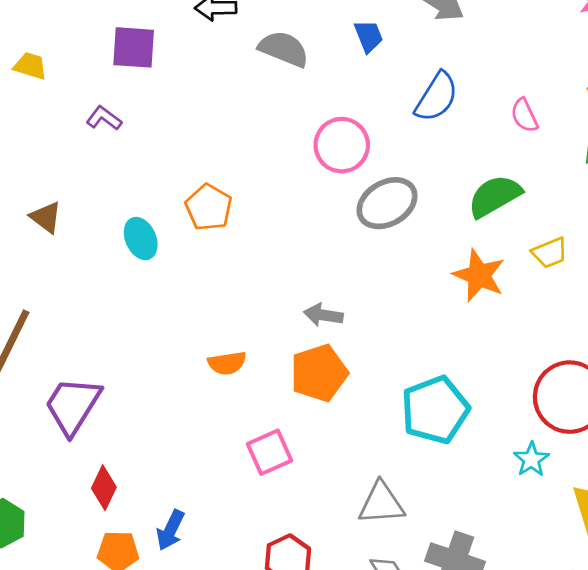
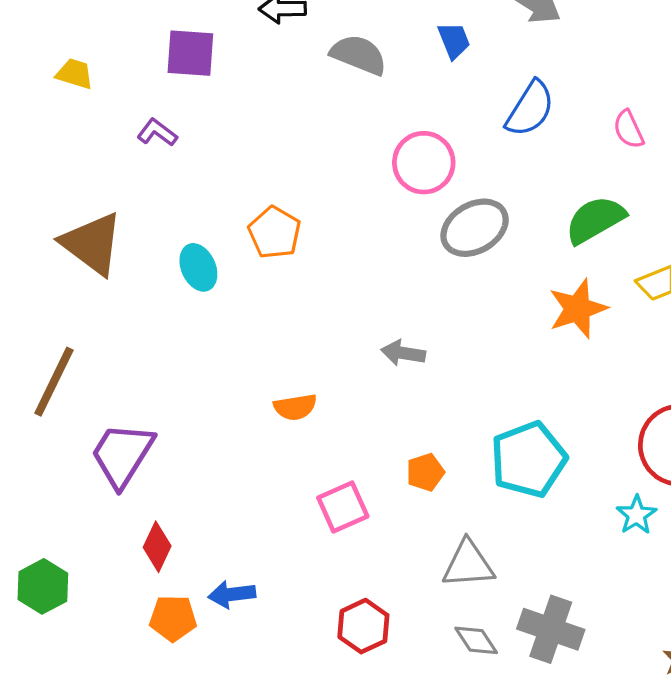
brown triangle: (46, 217) -> (92, 244), size x1.8
orange star: (479, 275) -> (578, 309), turned 30
orange pentagon: (319, 373) -> (425, 472), moved, size x0.6
blue arrow: (170, 530) -> (232, 594), turned 57

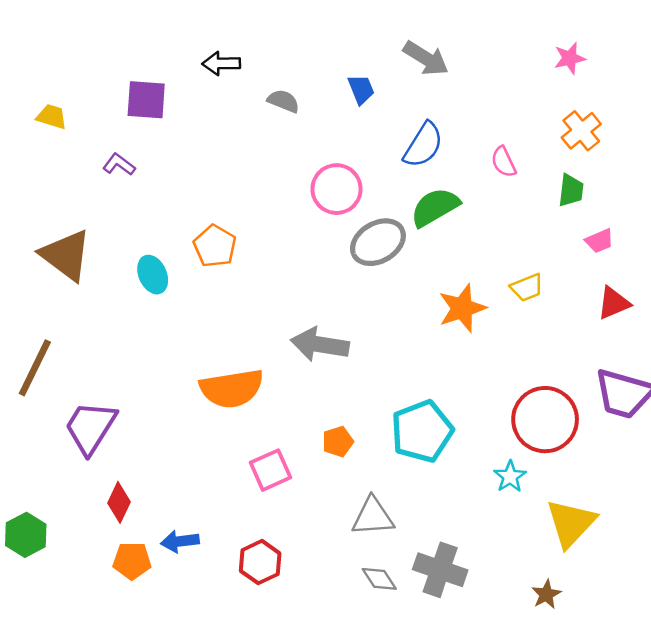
gray semicircle: (359, 55) -> (283, 101), size x0.7
green semicircle: (595, 220) -> (435, 207), moved
gray arrow: (403, 353) -> (320, 344), size x1.6
orange semicircle: (295, 407) -> (232, 389), size x1.8
red hexagon: (363, 626) -> (260, 562), moved

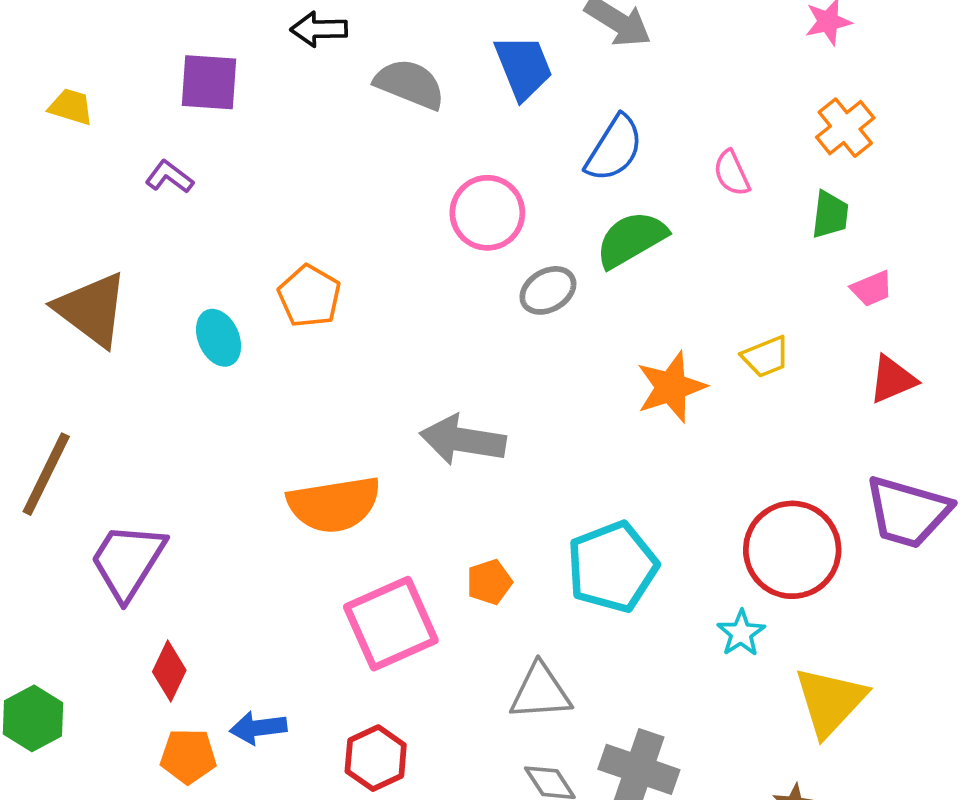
blue trapezoid: (361, 89) -> (523, 67), size x1.5
gray semicircle: (283, 101) -> (410, 84), size x1.5
gray ellipse: (378, 242) -> (548, 290), size x0.7
pink square: (270, 470) -> (391, 624), size x1.5

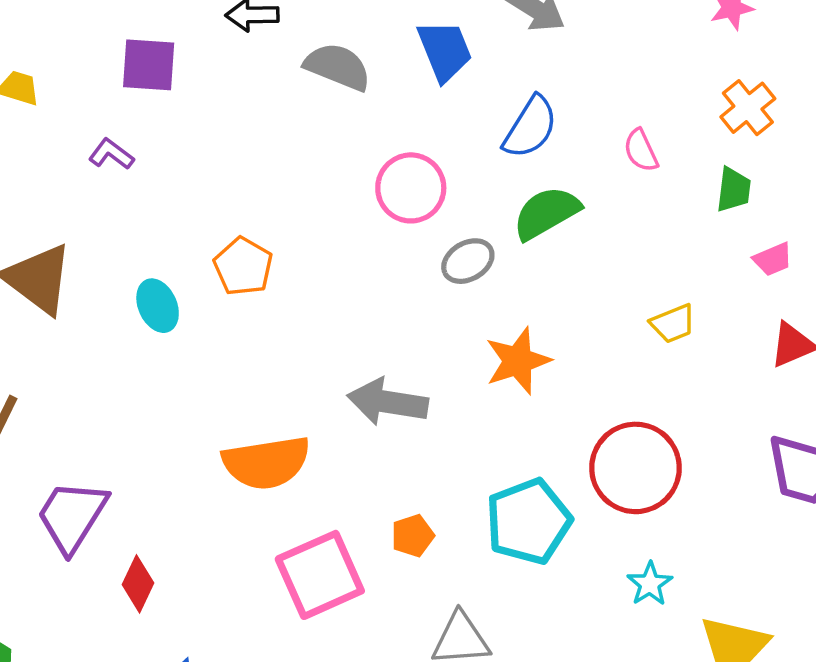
orange star: (671, 387) -> (518, 361), moved
red circle: (792, 550) -> (635, 468), moved
red diamond: (169, 671) -> (138, 584), moved

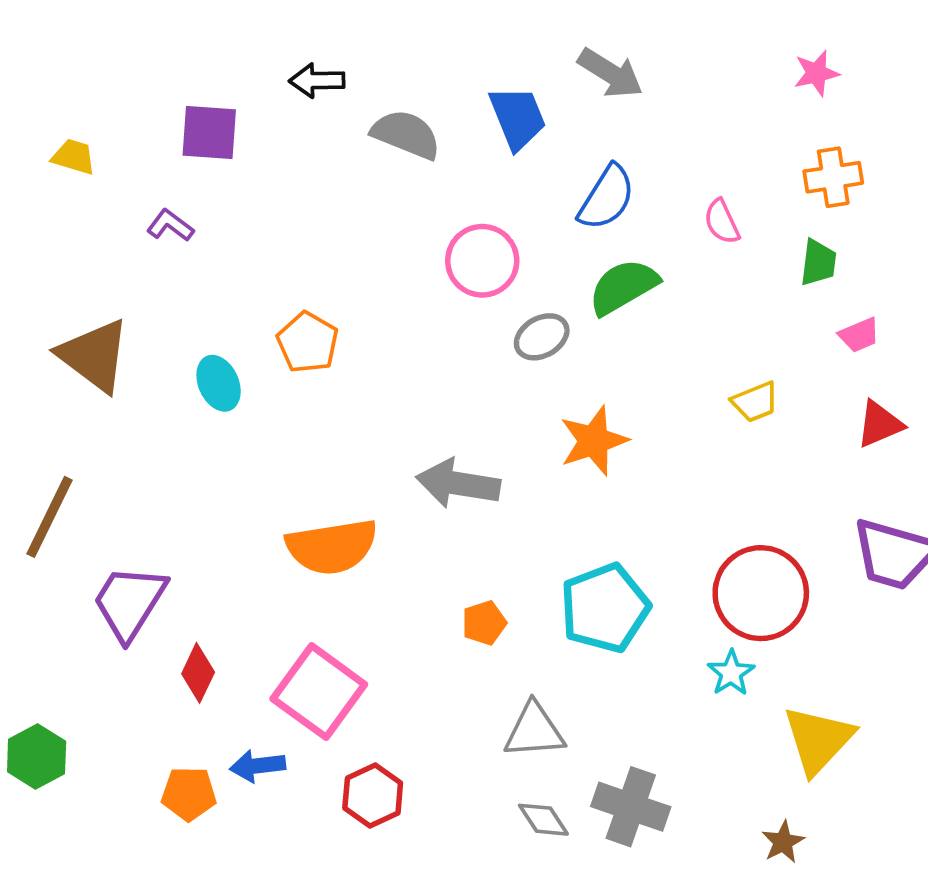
orange cross: (748, 108) -> (833, 177), turned 30
red circle: (635, 468) -> (761, 593), moved
pink square: (320, 575) -> (319, 692), moved, turned -30

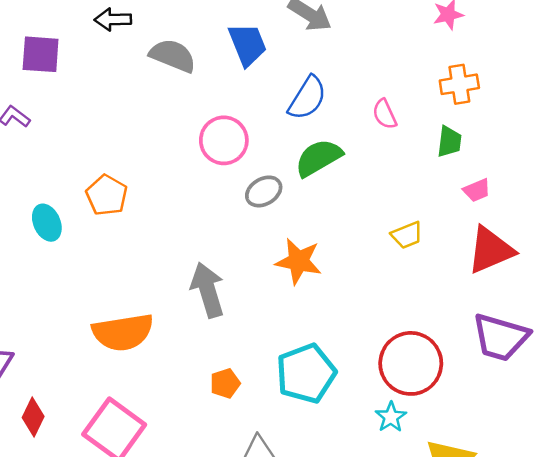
red triangle: (880, 424) -> (491, 250), size x1.5
orange star: (594, 441) -> (299, 261), turned 30
gray arrow: (458, 484) -> (208, 290), turned 64

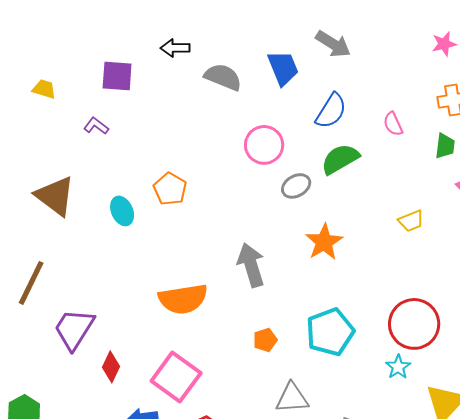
orange star: (299, 261) -> (324, 242), turned 30

